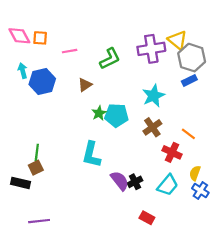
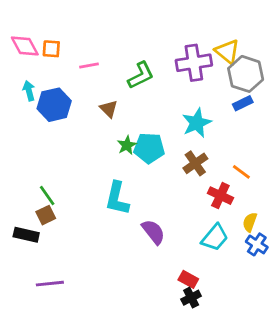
brown triangle: (85, 85) -> (109, 109), turned -40
green line: (37, 152) -> (47, 196), turned -42
black cross: (135, 182) -> (191, 298), moved

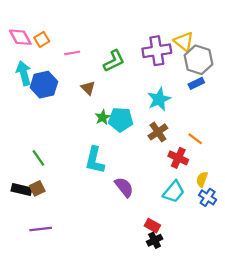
orange square: (51, 49) -> (42, 39), turned -35
cyan arrow: (29, 91) -> (24, 73), size x1.5
brown square: (46, 215) -> (37, 188), moved

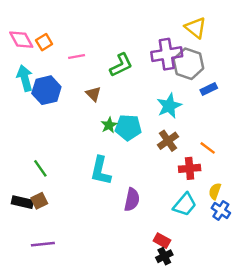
yellow triangle: (184, 42) -> (196, 28), moved
gray hexagon: (199, 60) -> (188, 64), moved
red cross: (178, 158) -> (190, 168), turned -30
purple semicircle: (124, 187) -> (132, 200), turned 50

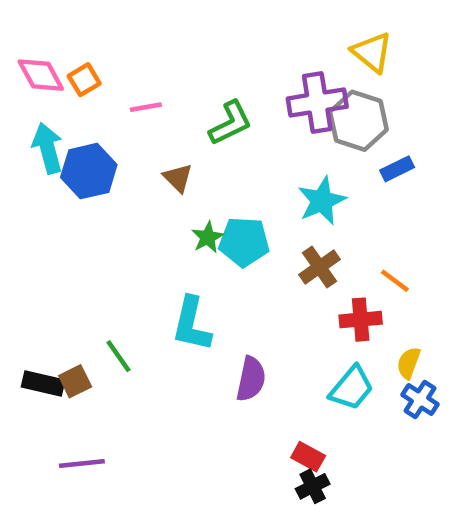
green line: (40, 168) -> (118, 356), moved

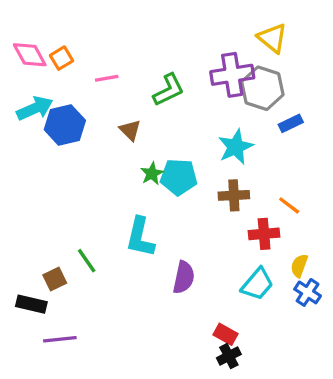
cyan arrow: (48, 148) -> (35, 108), turned 81
brown cross: (320, 267) -> (234, 195), turned 32
black rectangle: (43, 384) -> (31, 304), moved

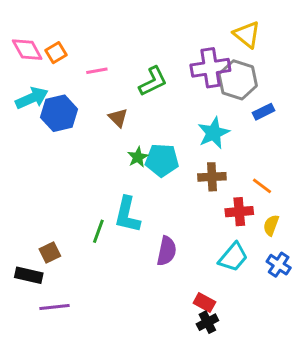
green line: (87, 261) -> (98, 231), moved, turned 55
yellow semicircle: (299, 266) -> (271, 225), moved

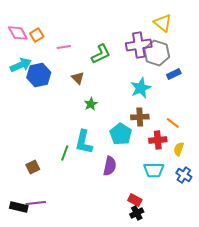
cyan pentagon: (162, 160) -> (121, 134), moved, turned 30
cyan trapezoid: (233, 257) -> (154, 170), turned 50
black rectangle: (29, 275) -> (19, 207), moved

